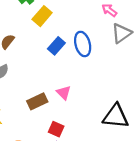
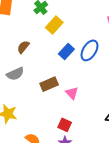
blue ellipse: (83, 44) -> (89, 50), turned 45
brown rectangle: (37, 101) -> (49, 84), moved

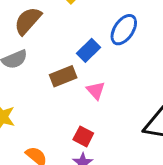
brown semicircle: (23, 47) -> (28, 21), size x1.5
blue rectangle: (66, 52) -> (88, 50), moved

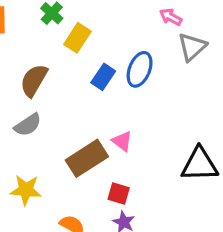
blue rectangle: (88, 50) -> (103, 77), moved
brown rectangle: (63, 76) -> (87, 158), moved, size x1.4

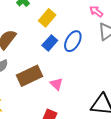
yellow rectangle: (77, 38) -> (47, 18), moved
brown rectangle: (87, 158) -> (29, 76), moved

